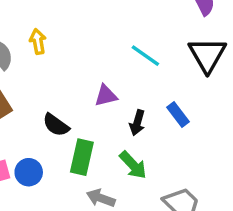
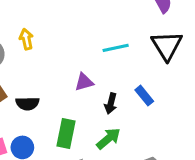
cyan line: (145, 56) -> (116, 48), turned -45
black semicircle: (56, 125) -> (27, 103), moved, turned -35
green arrow: (133, 165) -> (108, 139), turned -85

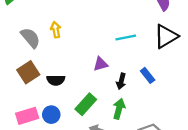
black triangle: (167, 46) -> (166, 36), turned 30
green rectangle: (66, 134) -> (86, 104), turned 30
green arrow: (108, 139) -> (119, 109), turned -36

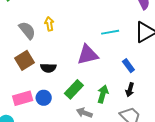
purple triangle: (101, 64) -> (88, 55), size x1.6
black arrow: (121, 81) -> (130, 90), moved

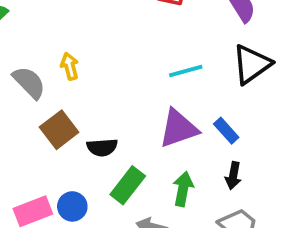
purple triangle: (88, 55) -> (179, 128), moved
brown square: (25, 60) -> (59, 130), moved
black semicircle: (48, 68) -> (102, 147), moved

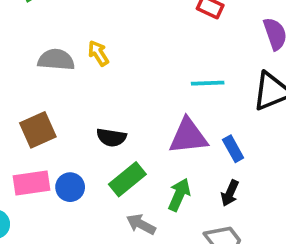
yellow arrow: (70, 66) -> (98, 53), turned -30
gray semicircle: (29, 83) -> (56, 60), turned -54
brown square: (59, 130) -> (38, 130), moved

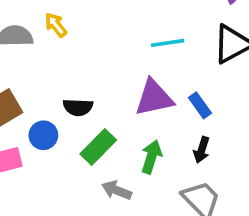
blue circle: (70, 187) -> (43, 135), moved

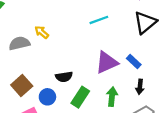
cyan line: (168, 43) -> (99, 20), moved

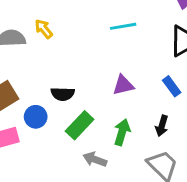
blue rectangle: (134, 61) -> (172, 86), moved
purple triangle: (107, 62) -> (123, 85), size x0.7

